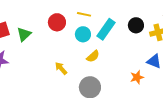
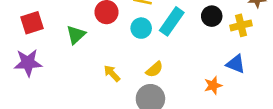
green triangle: (24, 34) -> (76, 35), moved
yellow semicircle: (93, 56) -> (154, 69), moved

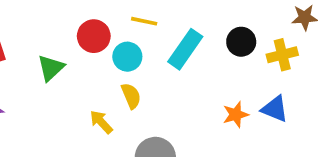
cyan circle: (141, 28) -> (127, 57), moved
yellow semicircle: (154, 69) -> (131, 96), moved, turned -72
orange star: (213, 85) -> (236, 115), moved

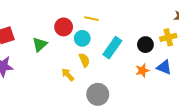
black circle: (241, 42) -> (145, 45), moved
cyan rectangle: (185, 49) -> (112, 48), moved

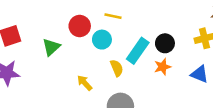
black circle: (145, 45) -> (165, 43), moved
yellow semicircle: (84, 60) -> (117, 68), moved
orange star: (142, 70) -> (162, 67), moved

